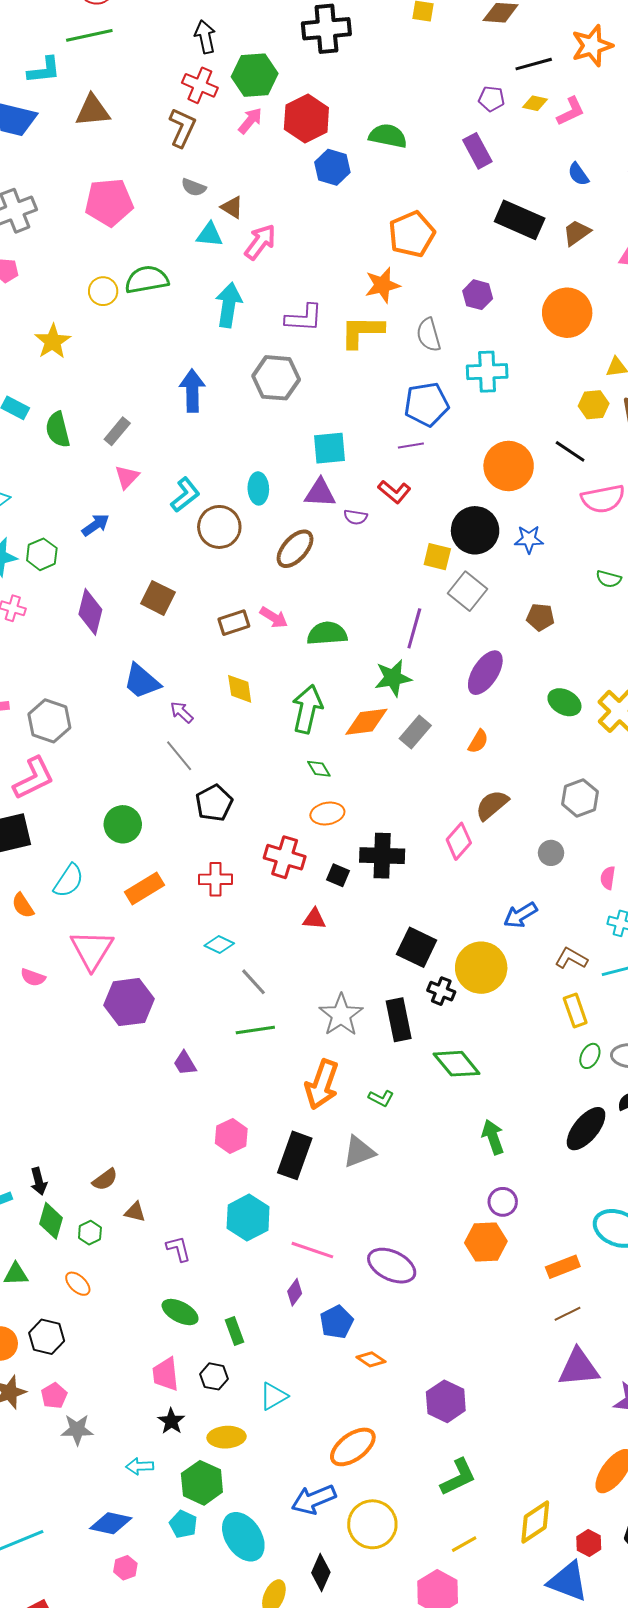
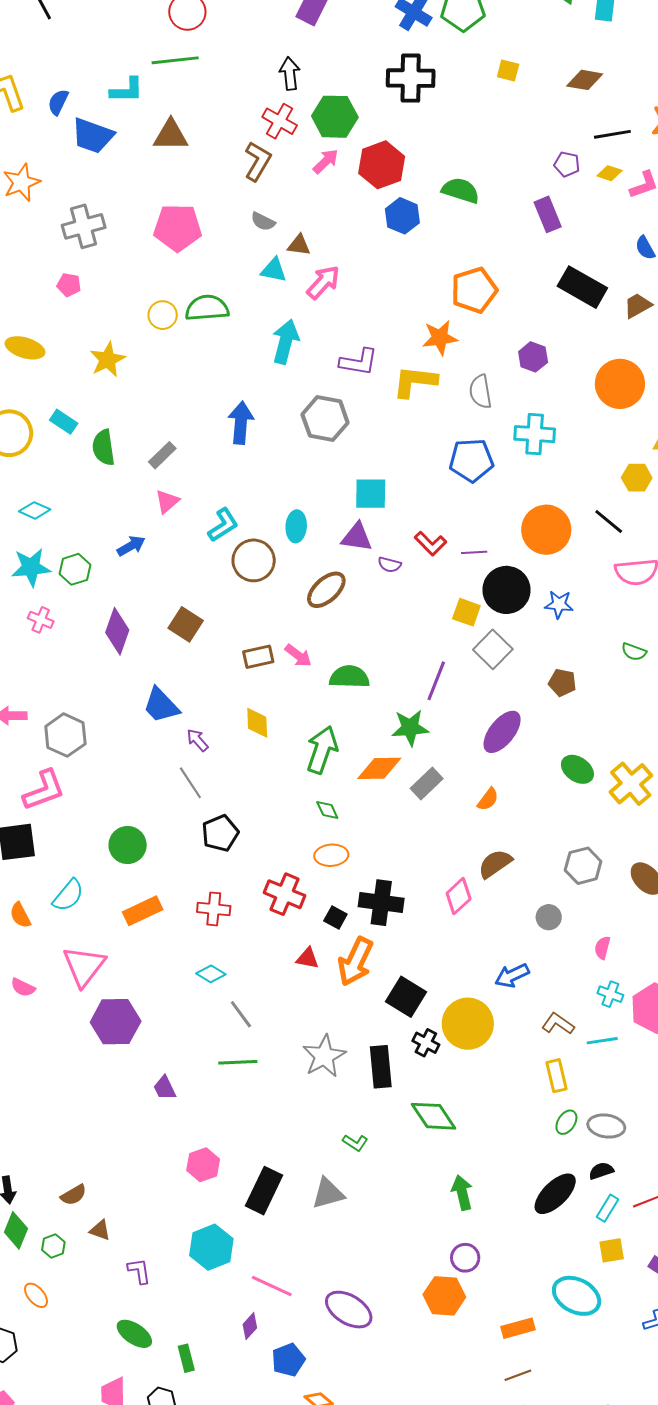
brown triangle: (232, 207) -> (299, 245), turned -30
purple line: (411, 445) -> (474, 552), moved
orange arrow: (322, 1084) -> (355, 961), moved

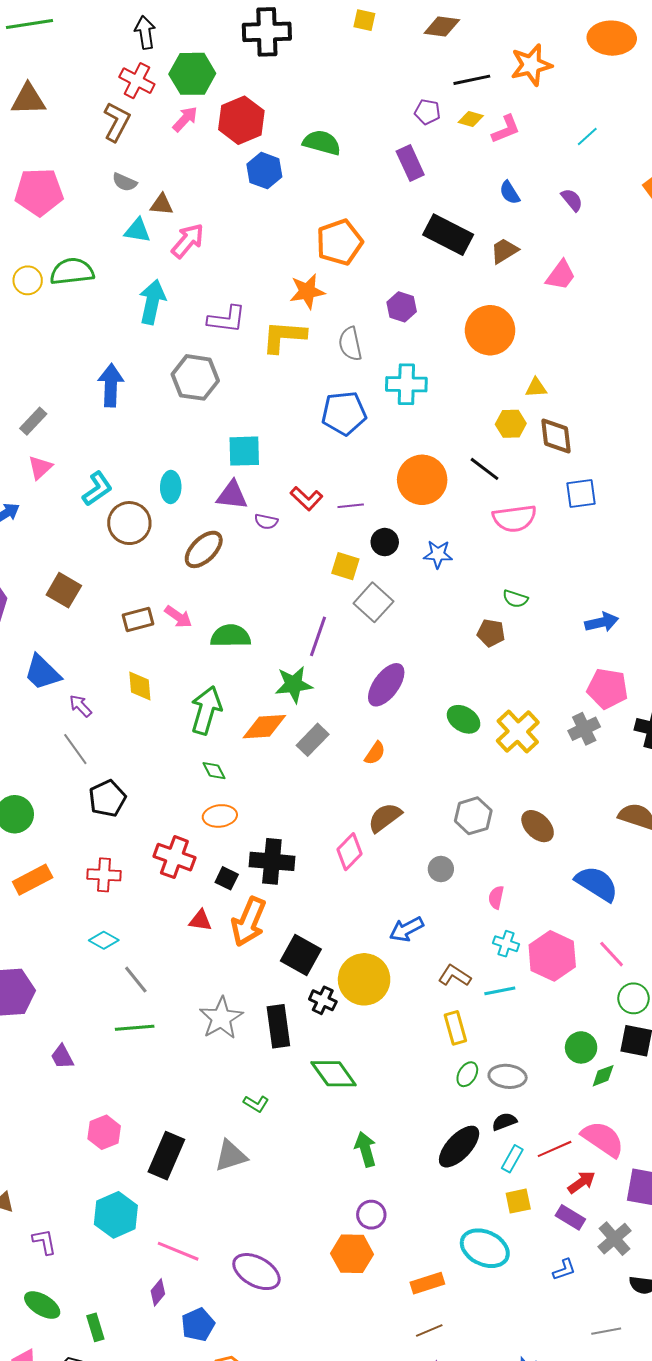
black circle: (506, 590) -> (385, 542), size x0.6
brown pentagon: (562, 683) -> (491, 633), moved

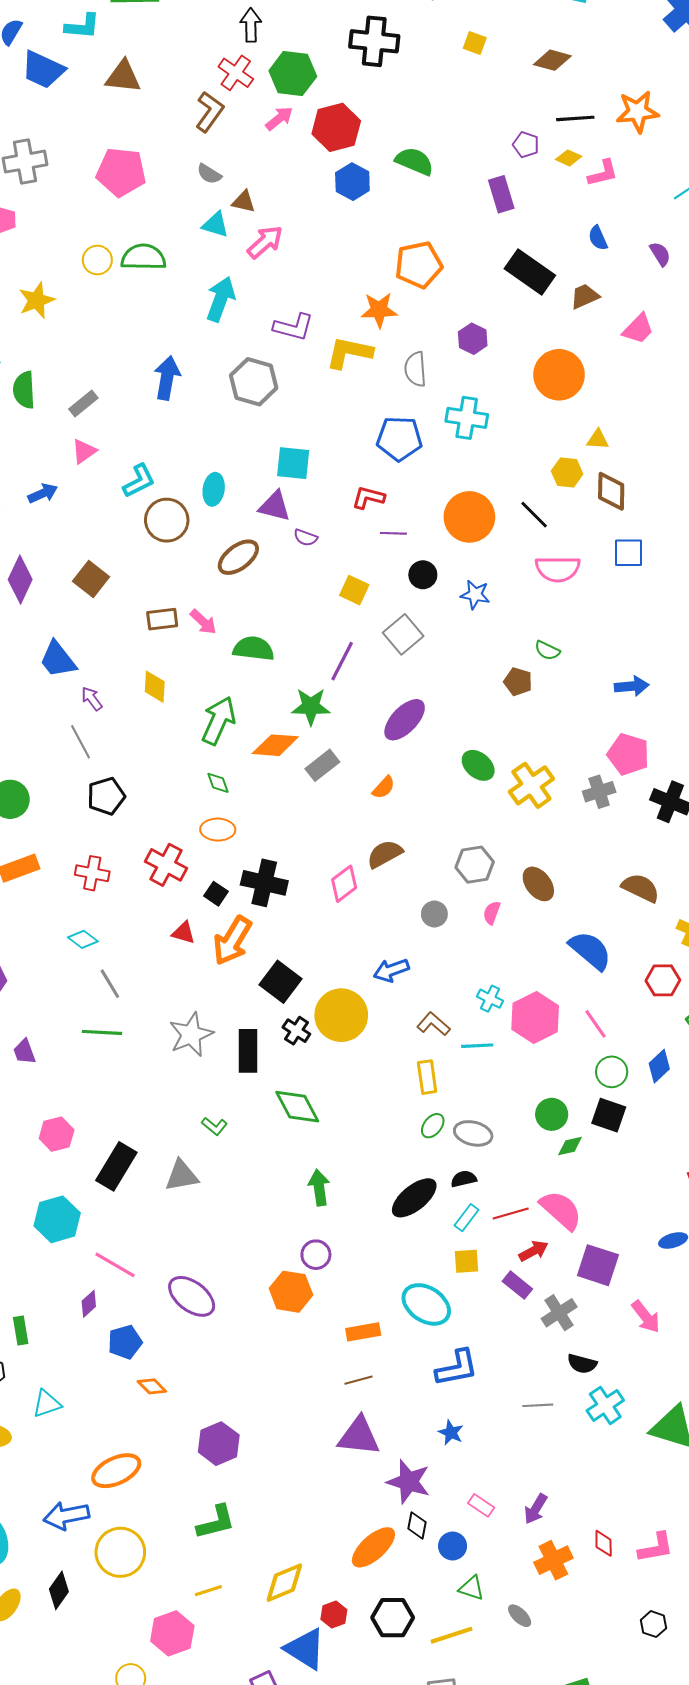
red L-shape: (306, 499) -> (368, 498), moved, turned 144
yellow square: (345, 566) -> (354, 590), moved
pink semicircle: (496, 897) -> (492, 913), moved
blue L-shape: (564, 1270) -> (457, 1368), moved, size x1.8

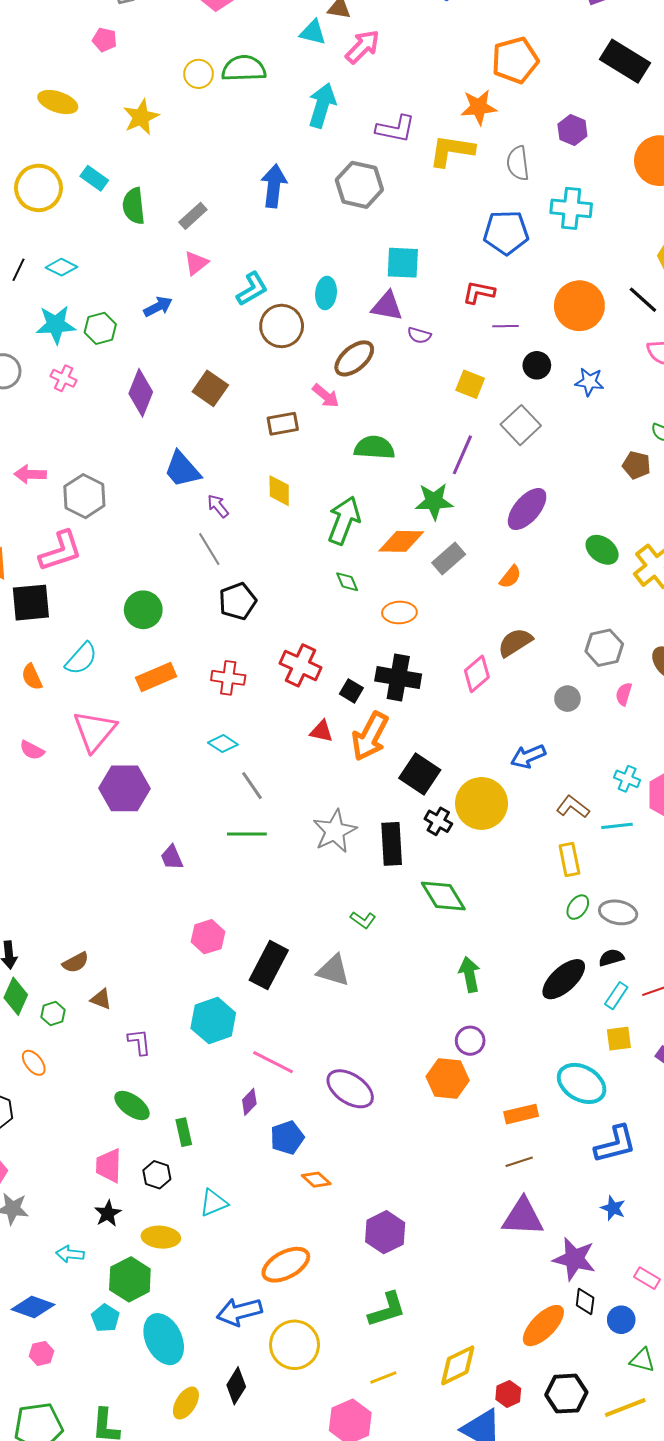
pink arrow: (203, 622) -> (326, 396), moved
orange ellipse: (218, 830) -> (399, 613), moved
gray triangle: (182, 1176) -> (333, 970), turned 30

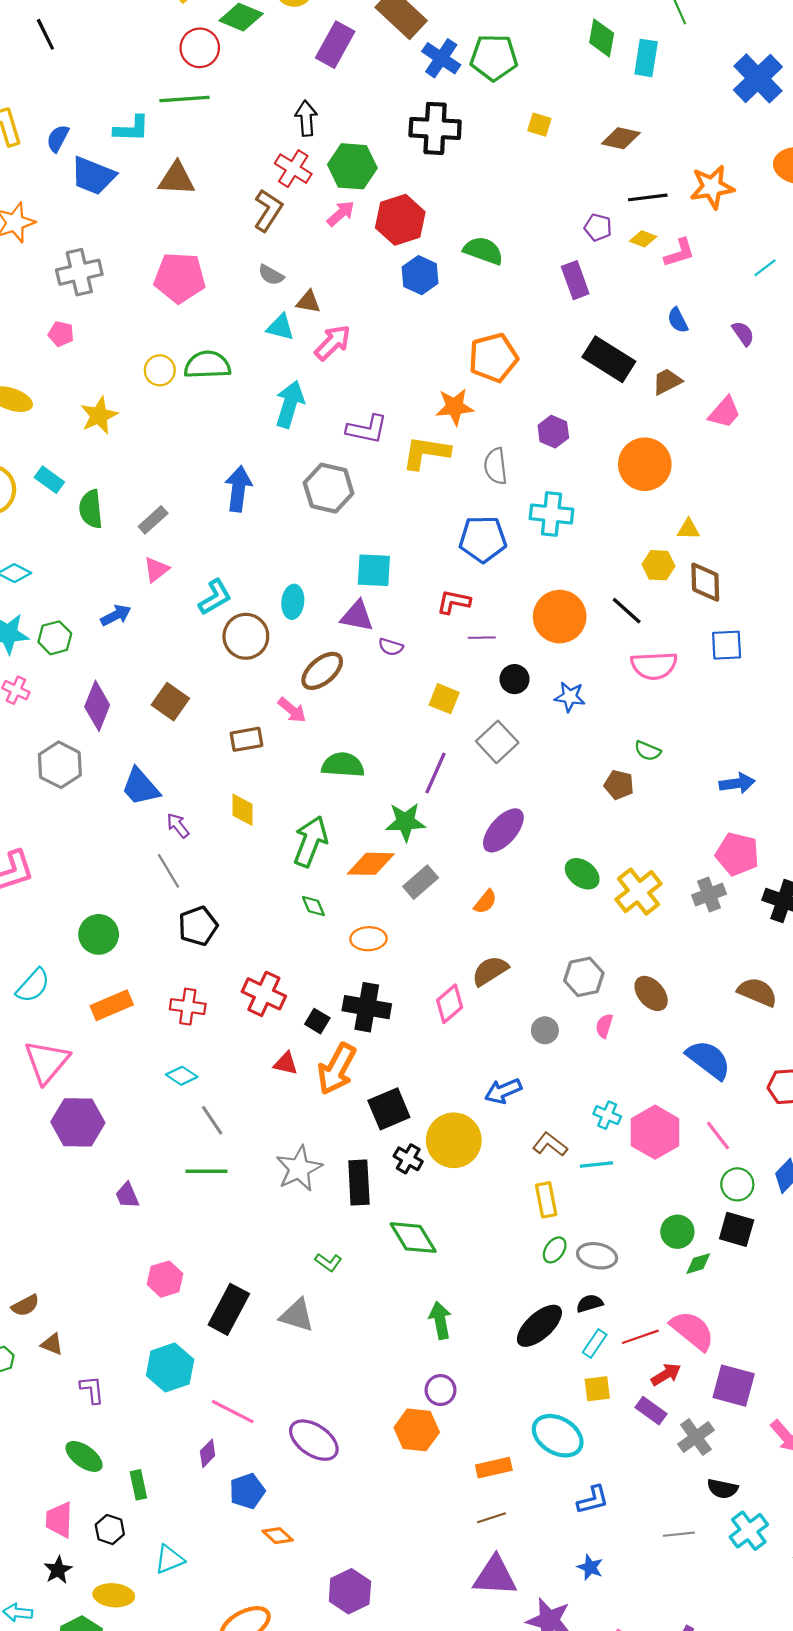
gray hexagon: (84, 496) -> (60, 765), moved
black square: (420, 774) -> (389, 1109), turned 33
blue L-shape: (615, 1144) -> (593, 1500), size x0.7

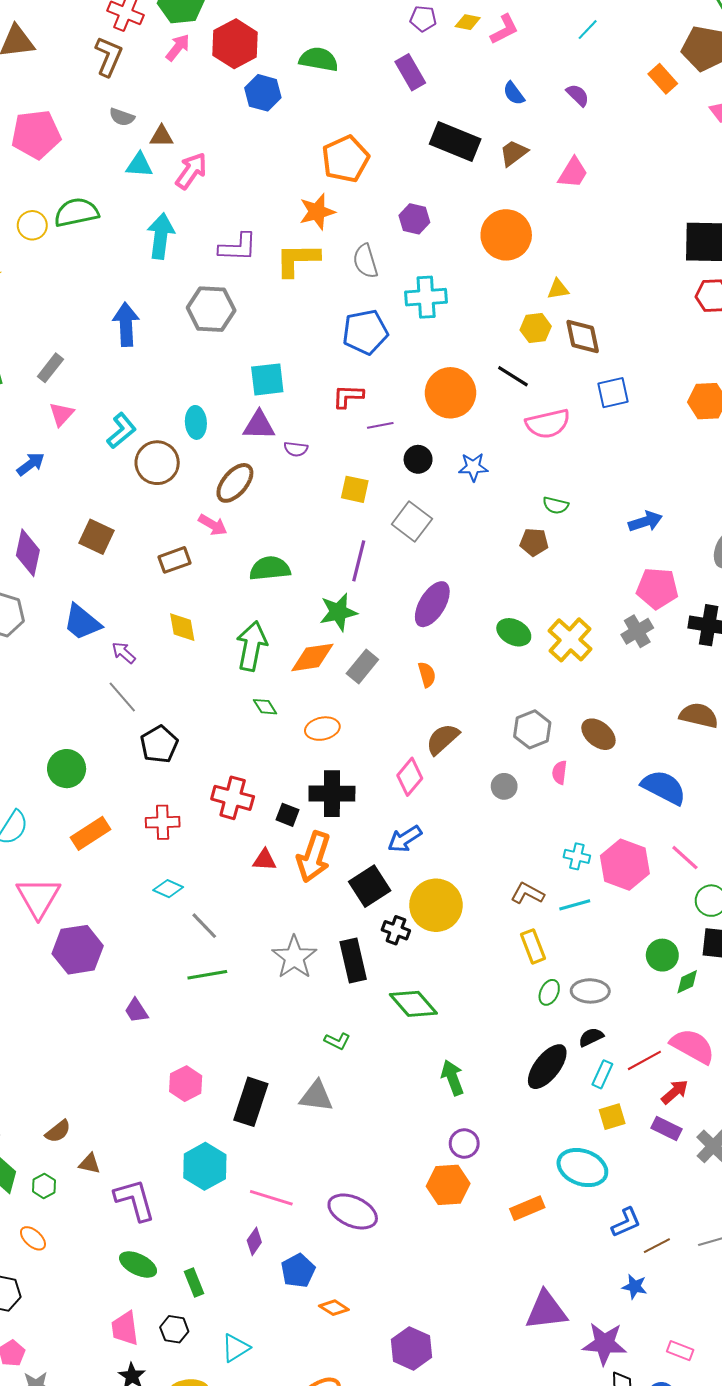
orange semicircle: (485, 902) -> (427, 675), turned -45
blue arrow: (503, 1091) -> (405, 839), moved
purple L-shape: (92, 1390) -> (135, 1200), size x1.6
brown line: (492, 1518) -> (657, 1246), moved

